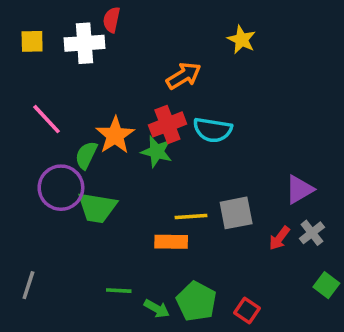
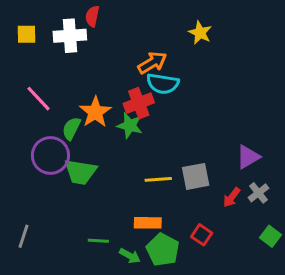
cyan semicircle: (213, 130) -> (163, 84), moved
orange rectangle: (171, 242) -> (148, 223), moved
red square: (247, 310) -> (202, 235), moved

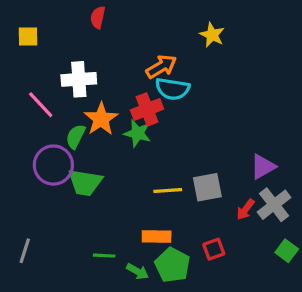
white cross: (70, 36) -> (79, 79), moved
gray cross: (259, 193) -> (274, 205), size x1.5
red square: (202, 235) -> (214, 249), turned 36

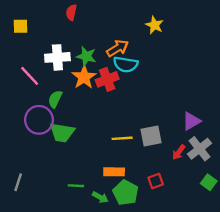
orange star: (101, 119) -> (84, 77), moved
green star: (138, 133) -> (86, 56), moved

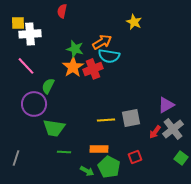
white cross: (57, 57) -> (30, 34), moved
green trapezoid: (62, 133) -> (54, 128), moved
green line: (76, 186) -> (64, 152), moved

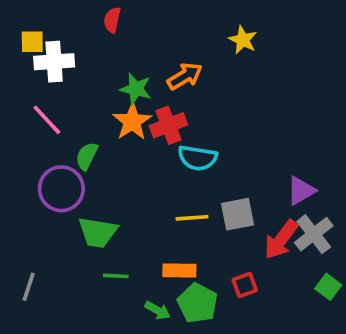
cyan semicircle: (109, 56) -> (198, 158), moved
red arrow: (155, 132) -> (281, 240), size x1.6

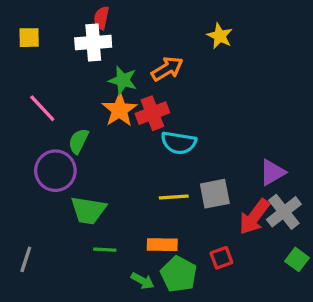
white cross: (54, 62) -> (93, 43), moved

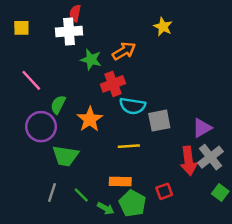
orange star: (120, 110) -> (90, 119), moved
gray square: (215, 194) -> (159, 121), moved
red arrow: (254, 217) -> (189, 161), turned -44
green line: (105, 250) -> (81, 195), moved, turned 42
gray line: (26, 259) -> (52, 192), moved

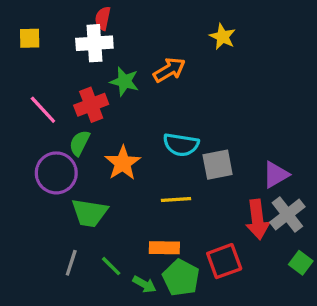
red cross: (113, 84) -> (91, 105), moved
red square: (164, 191) -> (224, 261), size x1.5

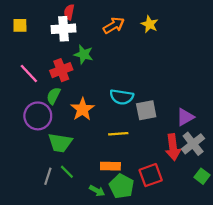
orange arrow: (169, 70) -> (114, 25), moved
green line: (111, 266) -> (67, 172), moved

